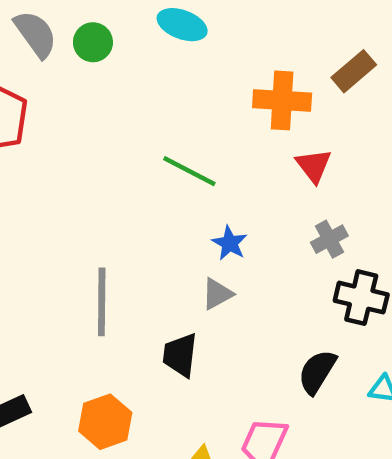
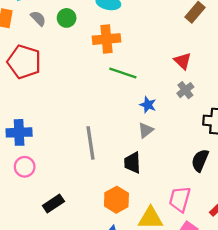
gray semicircle: (36, 34) -> (38, 18), size x0.7
orange cross: (282, 100) -> (107, 39), moved
gray cross: (329, 239) -> (185, 90), moved
orange hexagon: (105, 422) -> (116, 200), moved

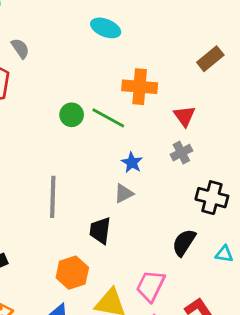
gray semicircle: (38, 18) -> (20, 48), moved
green circle: (67, 18) -> (72, 115), moved
orange cross: (107, 39) -> (140, 87), moved

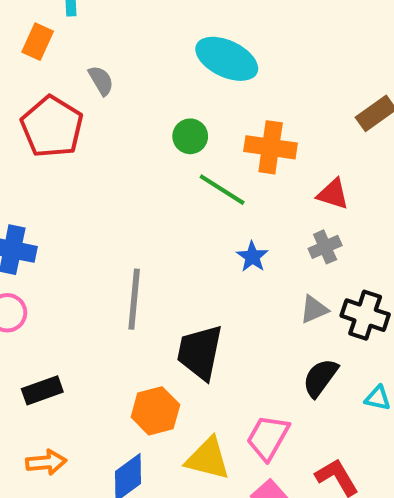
cyan ellipse: (106, 28) -> (227, 59), size x1.4
green circle: (72, 115) -> (190, 136), moved
red triangle: (184, 116) -> (333, 194), turned -40
gray triangle: (124, 193) -> (314, 309), moved
black trapezoid: (100, 230) -> (200, 352), size x1.4

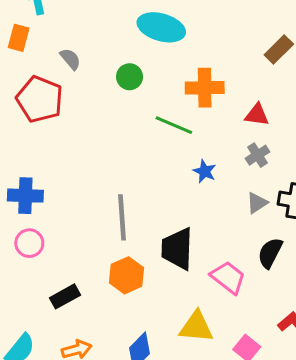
green circle: (190, 136) -> (130, 77), moved
orange hexagon: (155, 411) -> (127, 275), moved
pink trapezoid: (268, 437) -> (228, 277), moved, turned 108

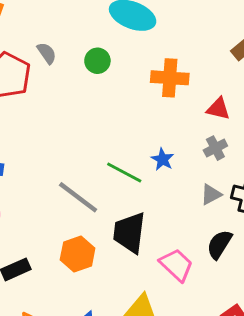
gray semicircle: (70, 59) -> (47, 53), moved
green line: (174, 125) -> (124, 173), moved
gray line: (122, 217) -> (78, 197), turned -54

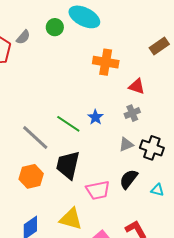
gray semicircle: (47, 53) -> (23, 37), turned 70
green circle: (97, 61) -> (55, 27), moved
pink trapezoid: (176, 265) -> (98, 190), turned 120

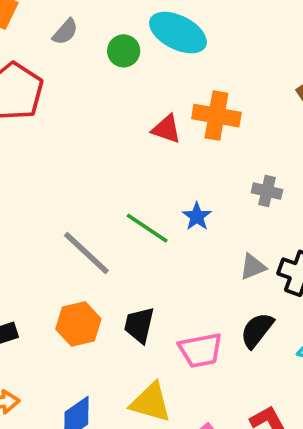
gray semicircle: (23, 37) -> (65, 32), moved
red triangle: (137, 86) -> (166, 129), moved
gray cross: (132, 113) -> (267, 191), moved, turned 35
black trapezoid: (68, 165) -> (139, 325), moved, size x0.7

